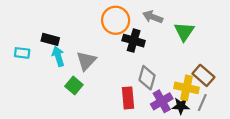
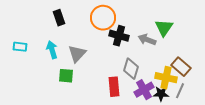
gray arrow: (153, 17) -> (147, 40), moved
black rectangle: (50, 39) -> (59, 18), moved, turned 56
green square: (74, 86) -> (66, 76), turned -35

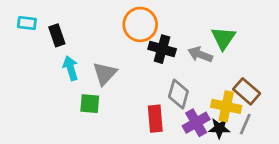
black rectangle: (59, 18) -> (57, 35), moved
cyan rectangle: (20, 47) -> (27, 23), moved

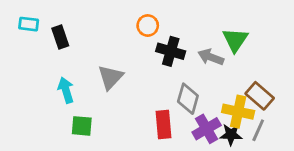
orange circle: (140, 24) -> (148, 26), size x0.6
cyan arrow: (71, 68) -> (66, 90), moved
green square: (90, 104) -> (82, 126), moved

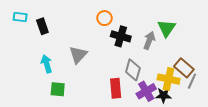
gray arrow: (211, 57) -> (149, 40), turned 90
gray line: (258, 130) -> (192, 81), moved

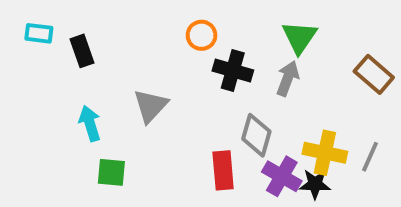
green triangle: (167, 28) -> (299, 37), moved
brown rectangle: (184, 68) -> (374, 74), moved
purple cross: (146, 91) -> (282, 176), turned -30

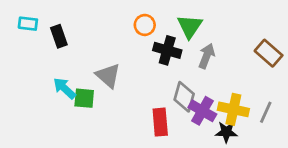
green triangle: (299, 37) -> (190, 26), moved
gray triangle: (151, 106) -> (108, 76), turned -32
cyan arrow: (90, 123) -> (64, 88), turned -30
green square: (111, 172) -> (84, 98), moved
purple cross: (282, 176) -> (202, 111), moved

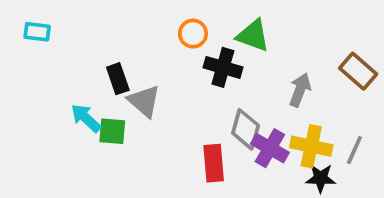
green triangle: (190, 26) -> (253, 35), turned -44
black rectangle: (59, 36) -> (118, 79), moved
gray arrow: (207, 56) -> (300, 90), moved
black star: (226, 132) -> (321, 178), moved

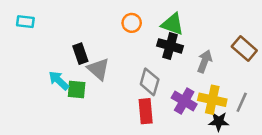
black cross: (223, 67) -> (170, 46), moved
gray diamond: (246, 129) -> (150, 82), moved

